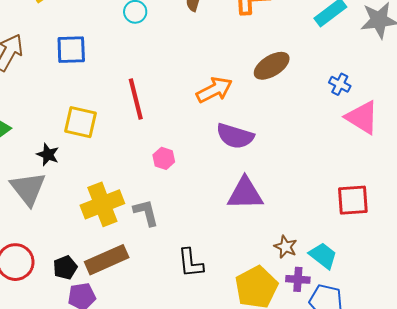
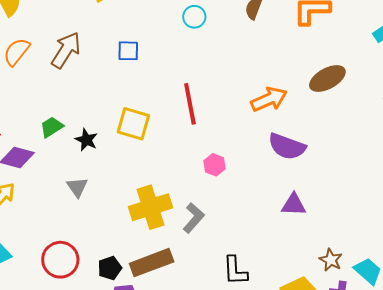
blue square: (71, 50) -> (128, 51), size x0.7
black star: (48, 155) -> (86, 140), moved
gray triangle: (28, 189) -> (77, 187), size x0.6
purple triangle: (245, 194) -> (294, 205), size x0.7
gray L-shape: (146, 213) -> (194, 218), turned 52

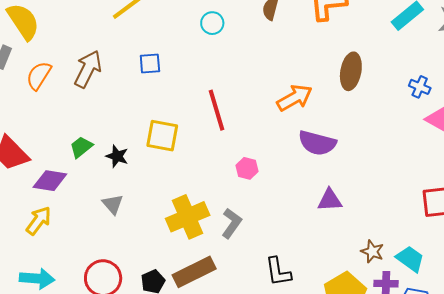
brown ellipse: (327, 79) -> (351, 71), turned -45

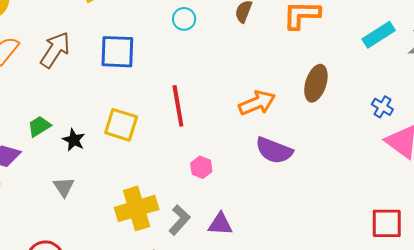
blue square: (150, 64) -> (117, 52), size x1.6
purple triangle: (330, 200) -> (220, 224), moved

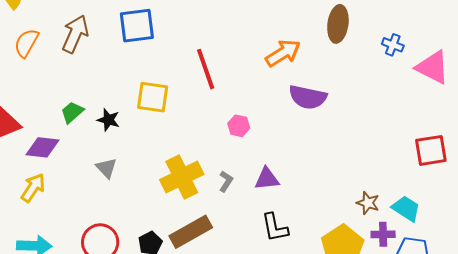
blue cross: (382, 107) -> (393, 45), moved
gray L-shape: (179, 220) -> (226, 181), size x0.7

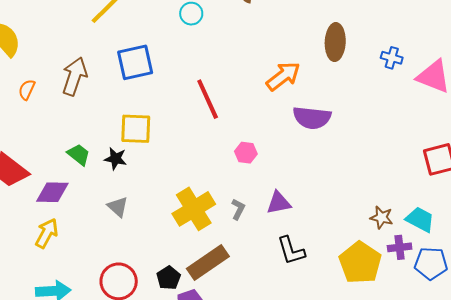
orange semicircle: (26, 43) -> (27, 90), size x0.7
yellow square: (153, 97) -> (136, 129), moved
green trapezoid: (72, 112) -> (79, 154), turned 85

